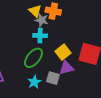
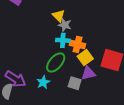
orange cross: (53, 11) -> (77, 44), moved
cyan star: (34, 82) -> (43, 82), moved

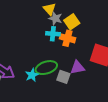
yellow square: (85, 58) -> (72, 22), moved
green ellipse: (56, 62) -> (46, 68), moved, turned 30

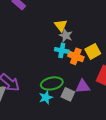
yellow square: (72, 22) -> (93, 51), moved
cyan star: (32, 75) -> (46, 97), moved

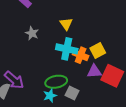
gray star: (66, 35) -> (32, 33), moved
cyan cross: (62, 50) -> (67, 49), size x1.5
purple triangle: (83, 86) -> (94, 71), moved

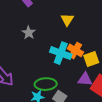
yellow triangle: (66, 24) -> (67, 20), moved
orange cross: (81, 55) -> (75, 50), moved

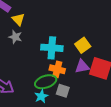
yellow triangle: (67, 20) -> (18, 19), moved
orange cross: (75, 50) -> (57, 69), moved

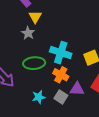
purple triangle: (82, 66) -> (77, 89), moved
green ellipse: (46, 82) -> (34, 63), moved

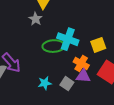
green ellipse: (34, 63) -> (54, 46), moved
orange cross: (61, 75) -> (81, 64), moved

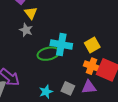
orange cross: (81, 64) -> (92, 66), moved
purple triangle: (83, 76) -> (89, 87), moved

